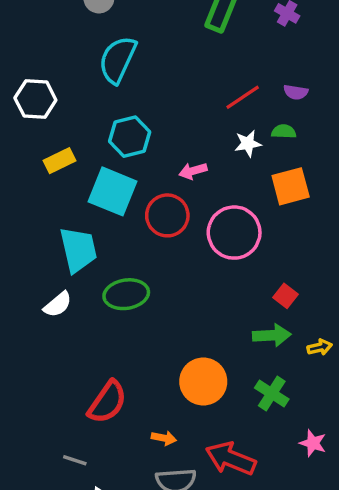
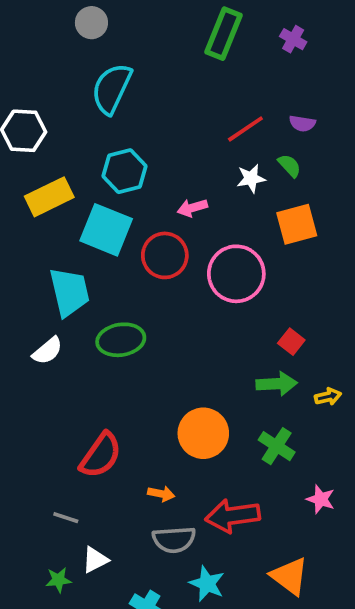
green semicircle: (284, 132) -> (289, 166), turned 45
yellow rectangle: (59, 161) -> (49, 197), size x1.4
red arrow: (231, 459) -> (233, 516), turned -30

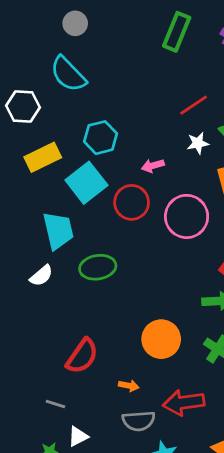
cyan semicircle: (112, 89) -> (68, 74), moved, turned -69
cyan square: (106, 230) -> (86, 183), turned 30

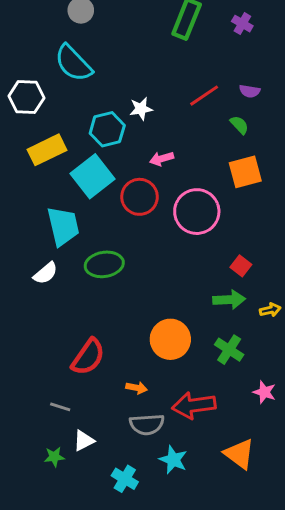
white star: (198, 143) -> (141, 109), moved

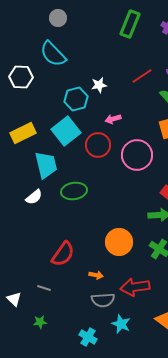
yellow rectangle: (47, 150) -> (23, 133), moved
white triangle: (84, 441) -> (14, 299), moved, turned -49

